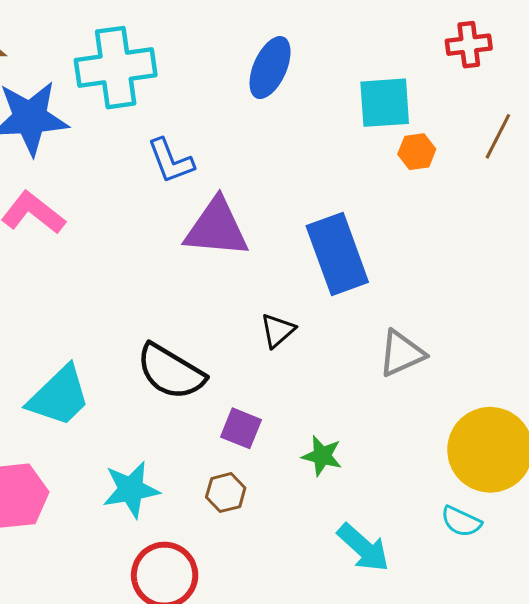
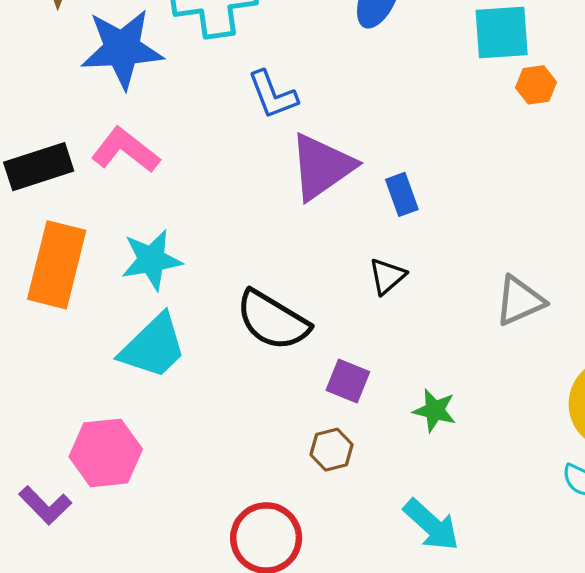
purple triangle: (217, 228) -> (322, 167), turned -40
blue rectangle: (337, 254) -> (402, 194), moved, size x0.5
cyan star: (131, 489) -> (152, 260), moved
cyan arrow: (363, 548) -> (431, 525), moved

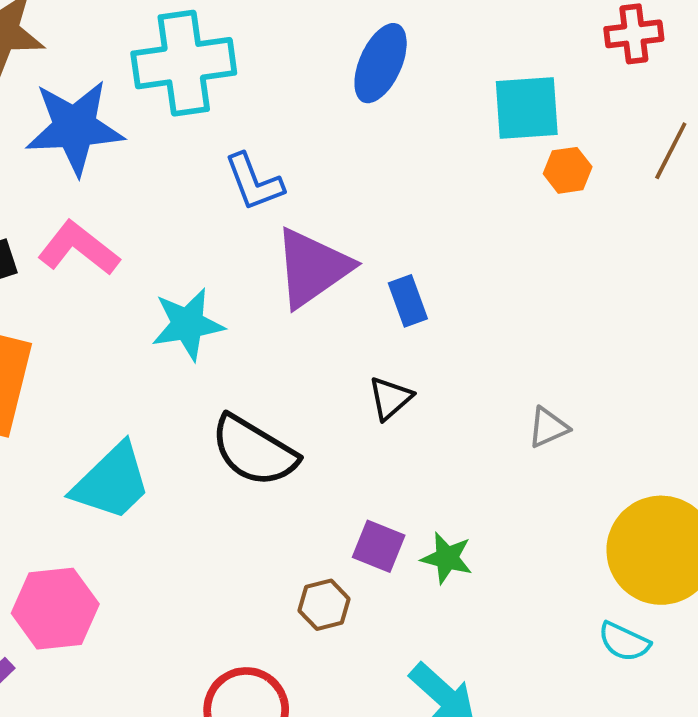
cyan star: (152, 260) -> (188, 324), moved
gray triangle: (520, 301) -> (548, 427), size x0.7
purple square: (348, 381) -> (379, 546), moved

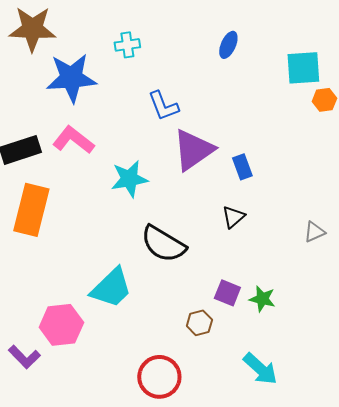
cyan cross: (184, 63) -> (127, 45), size x0.5
blue ellipse: (381, 63) -> (228, 45), size x0.7
cyan trapezoid: (112, 482) -> (111, 288), moved

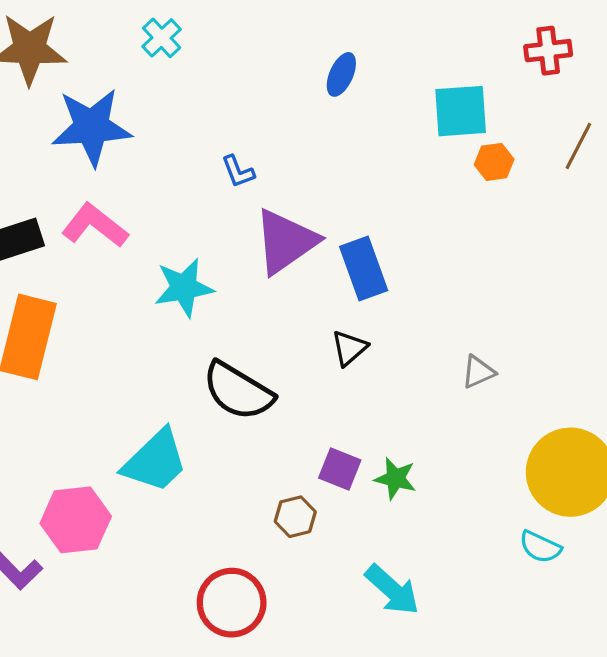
cyan cross: (127, 45) -> (162, 38), moved, turned -35
blue L-shape: (163, 106) -> (238, 171), size x0.7
blue rectangle: (242, 167) -> (364, 269), size x1.5

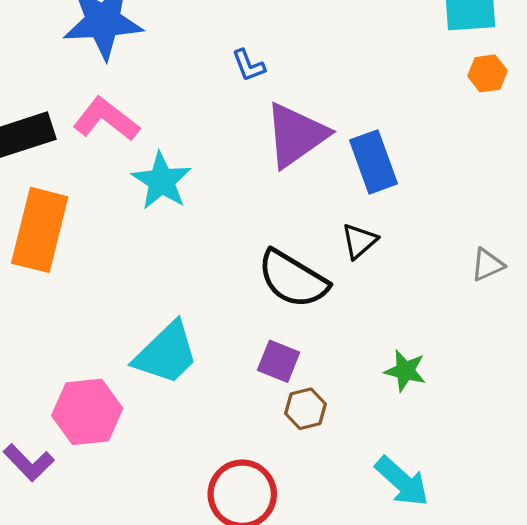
orange hexagon: (494, 162) -> (487, 73), moved
cyan star: (184, 288) -> (162, 181), moved, turned -30
black semicircle: (238, 391) -> (293, 279), moved
purple square: (340, 469) -> (279, 361), moved

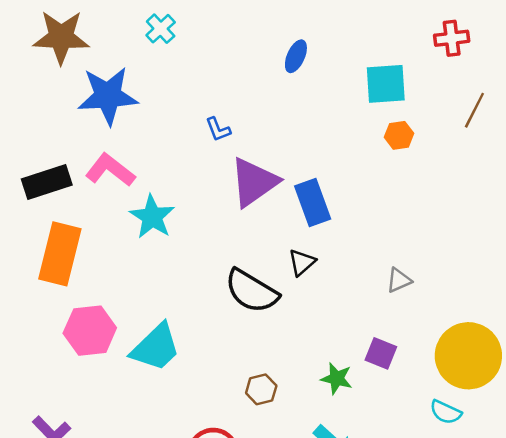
purple square: (279, 361) -> (381, 353), moved
green star: (405, 371) -> (337, 379), moved
pink hexagon: (87, 412) -> (90, 331), moved

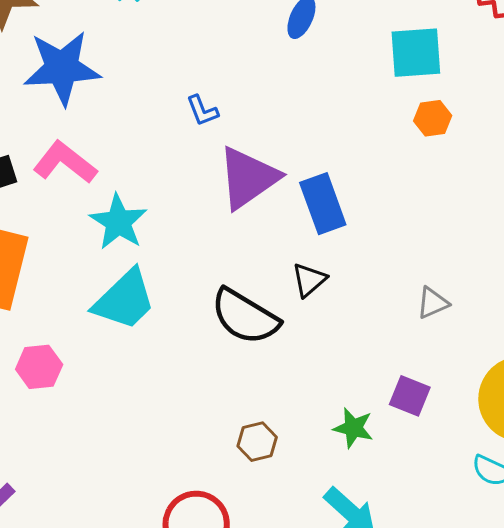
pink hexagon: (90, 331) -> (39, 367), size x0.7
cyan trapezoid: (156, 347) -> (124, 300), moved

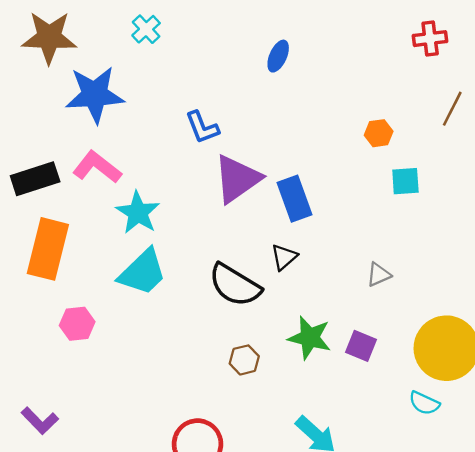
cyan square: (416, 53) -> (405, 181), moved, size x0.7
blue L-shape: (202, 111) -> (202, 127), size x1.4
green star: (353, 428) -> (310, 338), moved, size x1.4
brown hexagon: (257, 442) -> (244, 360), moved

